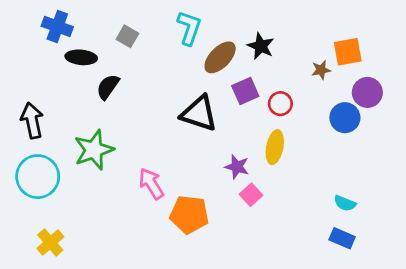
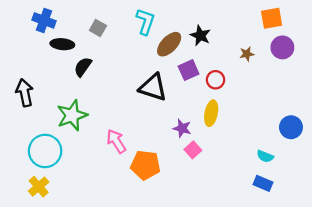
orange square: (348, 52) -> (272, 18), moved
purple circle: (367, 92) -> (282, 47), moved
blue circle: (345, 118) -> (291, 127), moved
cyan circle: (38, 177) -> (45, 151), moved

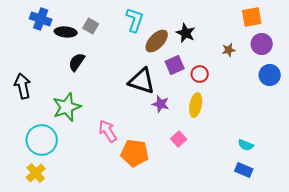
black ellipse: (62, 44) -> (66, 32), moved
blue circle: (291, 127) -> (270, 75), moved
purple star: (182, 128) -> (161, 104), moved

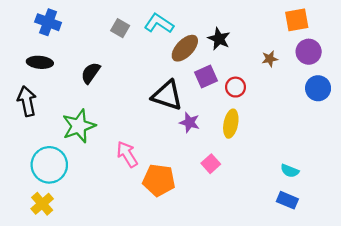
cyan L-shape: (135, 20) -> (159, 23), turned -75
gray square: (91, 26) -> (120, 28), moved
black ellipse: (66, 32) -> (40, 62), moved

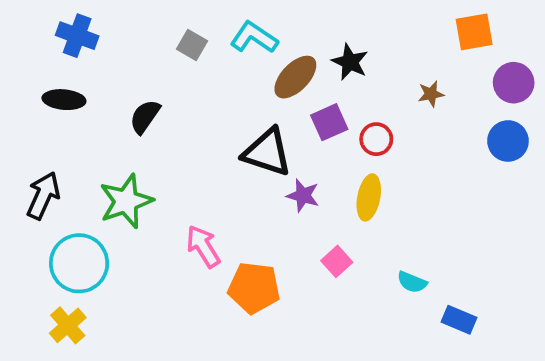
purple circle: (309, 52) -> (514, 83), moved
black arrow: (27, 101) -> (43, 196), moved, turned 36
cyan semicircle: (290, 171) -> (412, 282), moved

